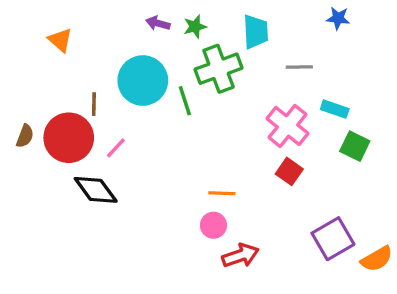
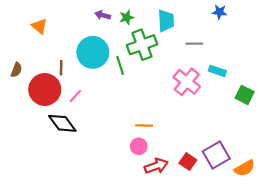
brown semicircle: (25, 136) -> (16, 70), moved
green square: (355, 146) -> (245, 95), moved
red square: (289, 171) -> (188, 162), moved

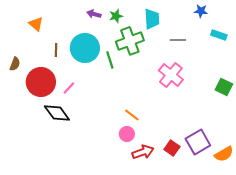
brown line: (61, 68) -> (56, 50), moved
cyan rectangle: (217, 71) -> (219, 35), moved
orange line: (144, 126) -> (132, 115), turned 35

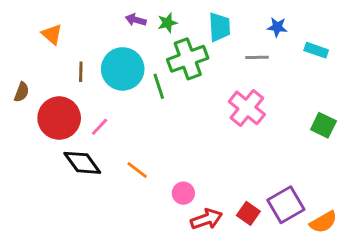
blue star: (201, 11) -> (277, 27), moved
orange line: (132, 115) -> (137, 170), moved

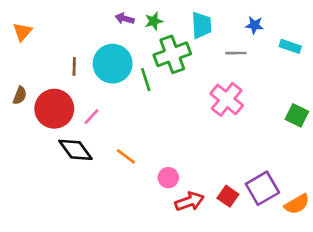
orange triangle: (52, 34) -> (22, 32), moved, turned 30
brown semicircle: (22, 92) -> (20, 95), moved

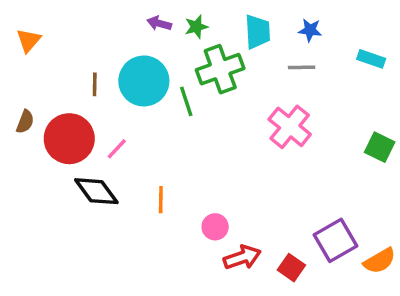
blue star: (254, 25) -> (310, 30), moved
orange line: (126, 156) -> (161, 200), turned 54
red square: (228, 196) -> (291, 268), moved

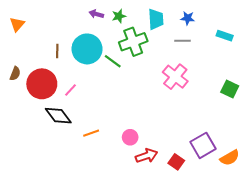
green line: (186, 101) -> (113, 61), turned -36
orange line: (161, 200) -> (91, 133), moved, turned 70

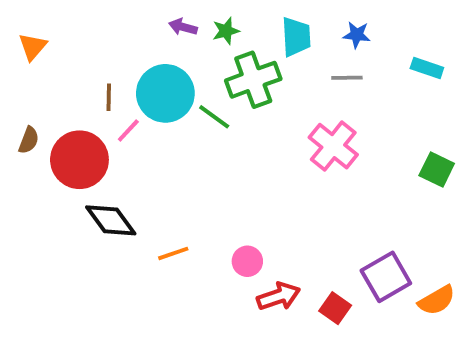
pink line: (71, 90) -> (128, 130), moved

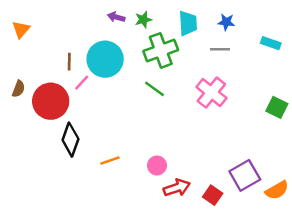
green line: (214, 117) -> (155, 89), moved
black diamond: (111, 220) -> (70, 140), turned 56

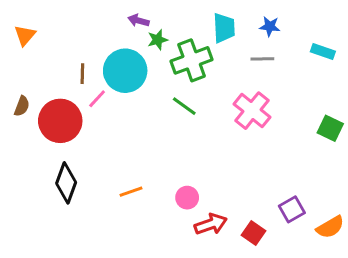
green star: (143, 20) -> (158, 40), moved
black diamond: (70, 140) -> (66, 183), moved
purple square: (245, 175) -> (292, 209), size x0.7

